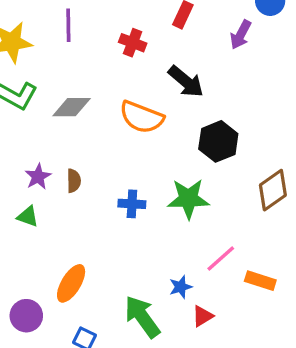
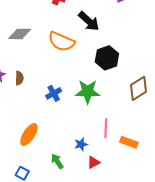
blue cross: (132, 204) -> (54, 93), turned -35
pink line: (221, 259) -> (106, 128), turned -48
orange ellipse: (71, 283) -> (29, 135), moved
green arrow: (142, 317) -> (57, 161), size x0.6

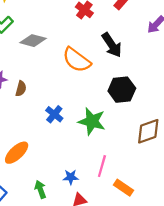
blue cross: (54, 93) -> (54, 114), turned -35

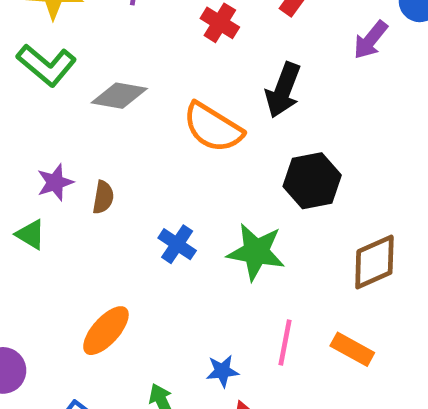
black arrow: (112, 45) -> (283, 90), turned 60
orange rectangle: (124, 188) -> (352, 349), moved

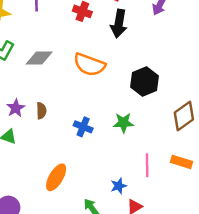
black arrow: (283, 90) -> (119, 24), moved
green star: (256, 252) -> (123, 123), size x0.7

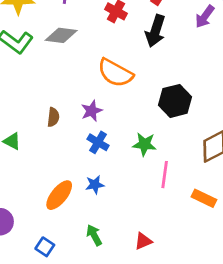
gray diamond: (39, 58) -> (61, 35), moved
purple star: (16, 108) -> (92, 111), moved
pink line: (147, 165) -> (165, 175), moved
blue star: (119, 186) -> (95, 185), moved

